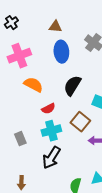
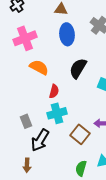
red semicircle: (48, 109) -> (54, 91), turned -48
brown square: (80, 122) -> (80, 134), moved
black arrow: (51, 158) -> (40, 140), moved

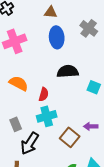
orange semicircle: (39, 67) -> (19, 83), moved
black semicircle: (78, 68) -> (68, 71), turned 55

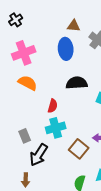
brown triangle: (51, 12) -> (74, 26), moved
orange semicircle: (19, 83) -> (28, 83), moved

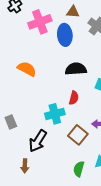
pink cross: (24, 53) -> (40, 22), moved
red semicircle: (53, 106) -> (74, 98), moved
gray rectangle: (25, 136) -> (11, 122), moved

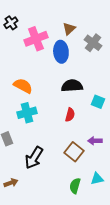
brown triangle: (73, 12) -> (69, 29), turned -48
cyan cross: (55, 114) -> (27, 113), moved
brown arrow: (25, 166) -> (11, 183), moved, turned -112

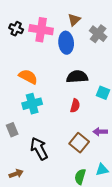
black cross: (11, 23) -> (16, 29), moved, turned -32
pink cross: (36, 39) -> (41, 30), turned 30
black arrow: (34, 158) -> (39, 149), turned 120

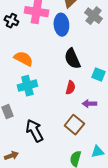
black cross: (16, 29) -> (11, 21), moved
black semicircle: (77, 77) -> (72, 59), turned -110
purple arrow: (100, 132) -> (89, 104), moved

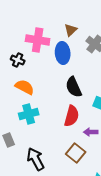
black cross: (11, 21) -> (18, 60), moved
red semicircle: (70, 88) -> (72, 116), size x1.5

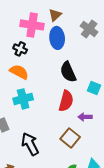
brown triangle: (71, 30) -> (55, 15), moved
black cross: (18, 60) -> (20, 49), moved

